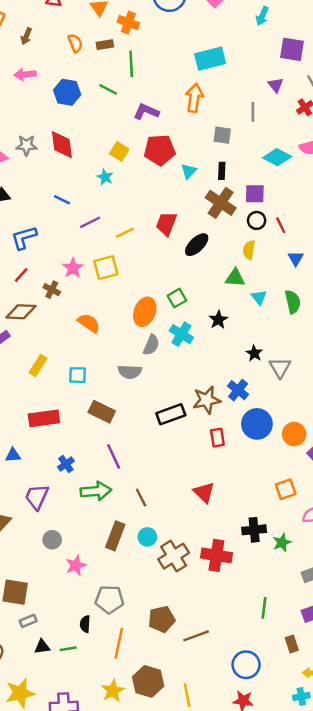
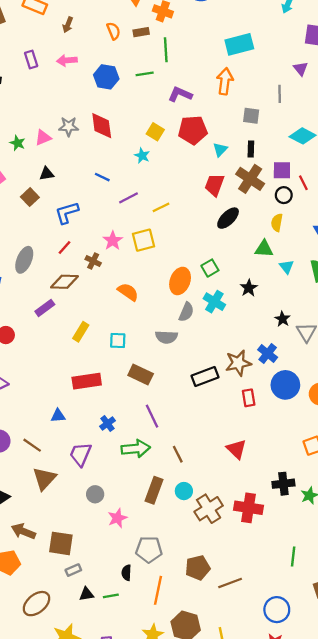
green line: (108, 89) -> (145, 74), turned -36
red trapezoid: (166, 224) -> (214, 185), moved
red line: (281, 225) -> (303, 183), moved

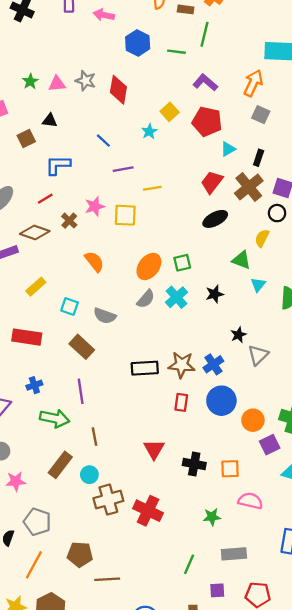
gray square: (251, 116) -> (261, 115), moved
gray semicircle: (166, 337) -> (105, 316), moved
black cross: (283, 484) -> (194, 464), moved
green line: (293, 557) -> (189, 564), moved

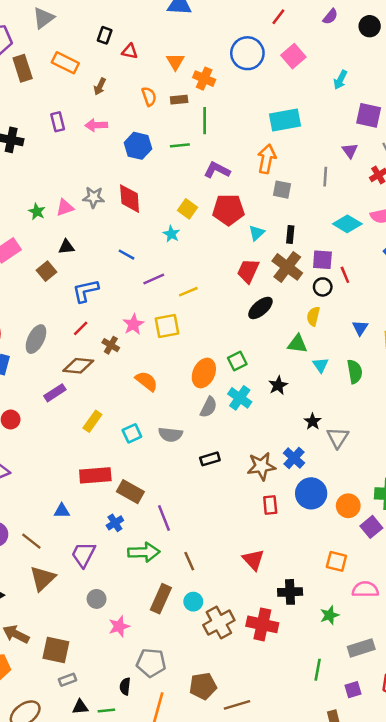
cyan square: (70, 306) -> (132, 433), turned -30
brown rectangle: (82, 347) -> (130, 492), moved
black rectangle: (145, 368) -> (210, 459), moved, size x0.7
black cross: (194, 464) -> (290, 592), moved
orange square: (230, 469) -> (336, 561), turned 30

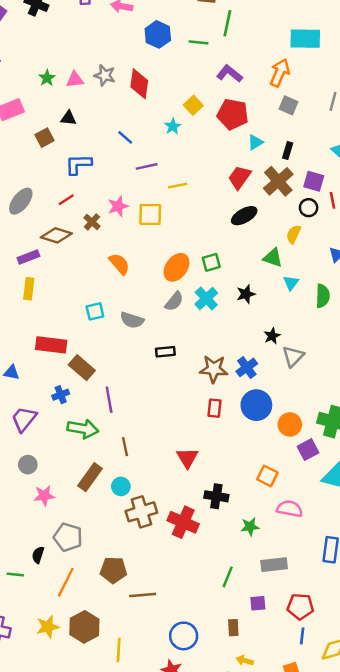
yellow rectangle: (92, 421) -> (29, 289), moved, turned -40

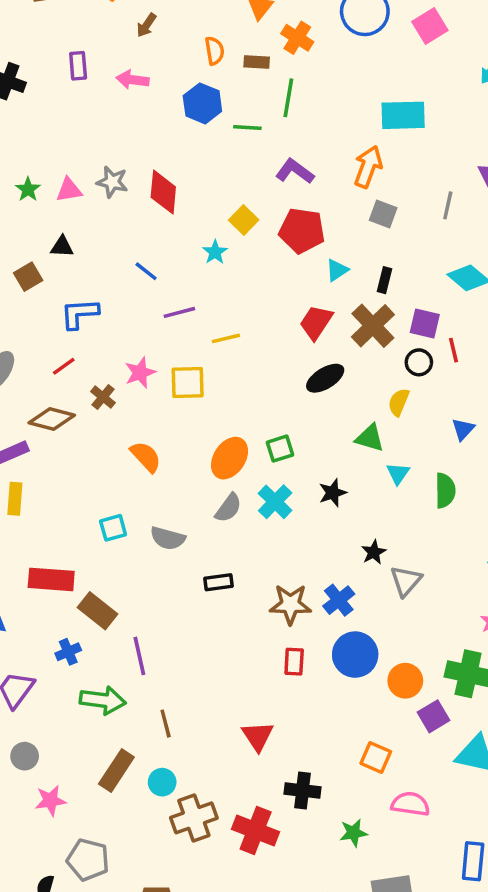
blue hexagon: (158, 34) -> (202, 103), moved

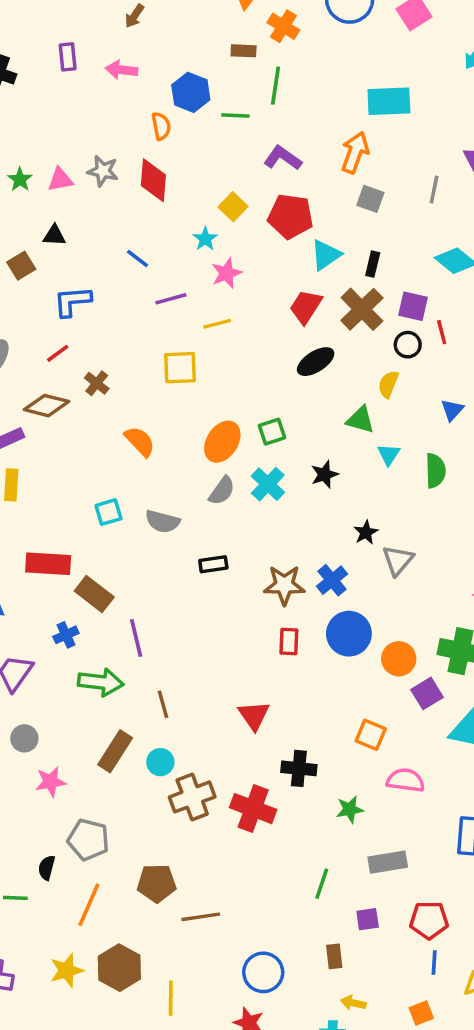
orange semicircle: (214, 51) -> (161, 126), moved
cyan triangle: (337, 270) -> (326, 255), size x1.4
pink star: (140, 373) -> (226, 273), moved

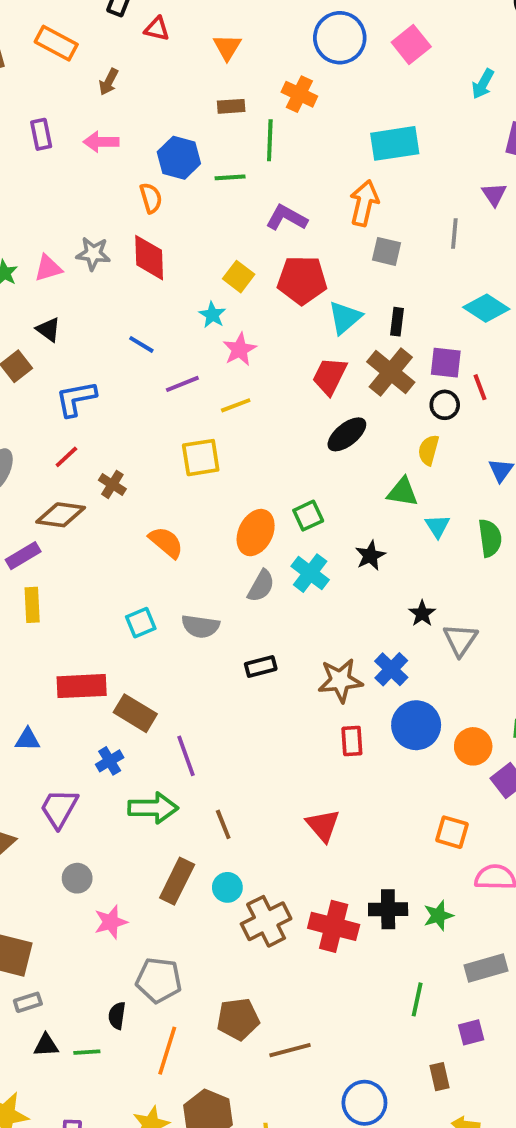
orange cross: (283, 26) -> (299, 94), moved
black triangle: (54, 235) -> (48, 330), turned 40
black cross: (299, 768) -> (388, 909), moved

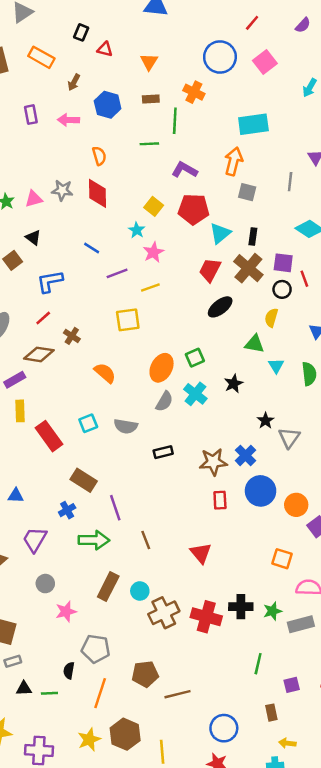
blue hexagon: (179, 158) -> (108, 105), moved
red rectangle: (82, 686) -> (49, 436), moved, turned 56
brown line: (223, 824) -> (146, 540), moved
gray rectangle: (486, 968) -> (301, 624), moved

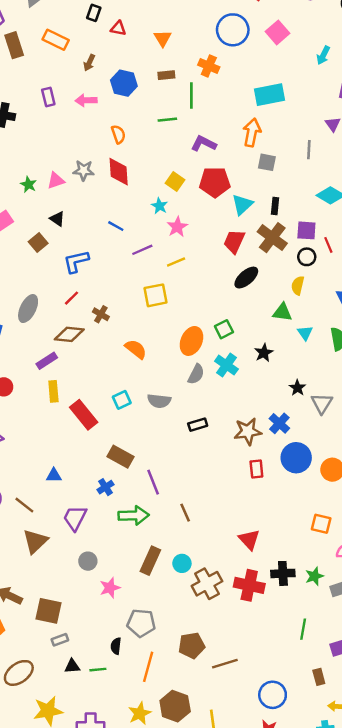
red triangle: (201, 553) -> (249, 540), moved

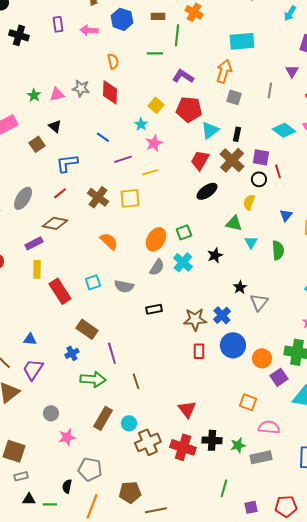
brown cross: (101, 314) -> (98, 197), moved, size x1.5
purple trapezoid: (75, 518) -> (33, 369), moved

